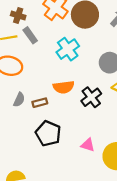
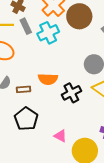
cyan cross: (68, 49) -> (48, 33), moved

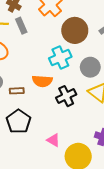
brown circle: (79, 16) -> (75, 30), moved
cyan cross: (48, 33) -> (60, 58), moved

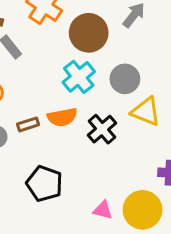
brown rectangle: (17, 91) -> (28, 124), moved
pink triangle: (53, 140) -> (103, 210), moved

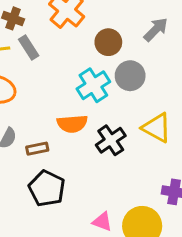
brown circle: (89, 33) -> (108, 42), size x0.7
gray circle: (125, 79) -> (130, 76), moved
brown rectangle: (28, 124) -> (37, 149), moved

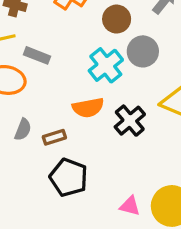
gray rectangle: (29, 47) -> (37, 55), moved, turned -30

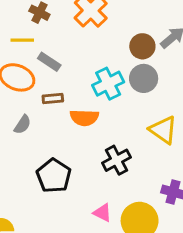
brown circle: (117, 19) -> (142, 46), moved
black cross: (130, 121) -> (116, 160), moved
brown rectangle: (54, 137) -> (53, 98), moved

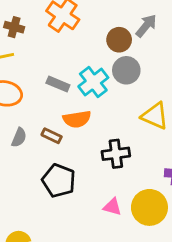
gray rectangle: (49, 62) -> (58, 84), moved
brown rectangle: (53, 98) -> (52, 136), moved, turned 42
black cross: (116, 160) -> (116, 154), turned 32

